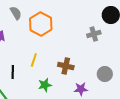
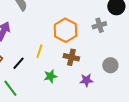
orange hexagon: (41, 24) -> (65, 30), moved
black line: (13, 72) -> (18, 63), turned 40

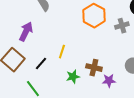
orange hexagon: (65, 30) -> (94, 16), moved
brown cross: (71, 57) -> (94, 68), moved

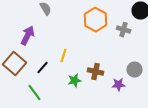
gray cross: (122, 26) -> (124, 30), turned 32
purple star: (109, 81) -> (119, 85), moved

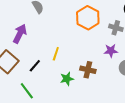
purple star: (119, 85) -> (111, 51), moved

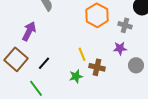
yellow line: (56, 54) -> (82, 54), moved, turned -40

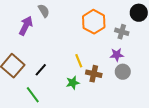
purple arrow: (29, 31) -> (26, 26), moved
gray circle: (136, 65) -> (123, 72), moved

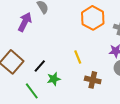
brown cross: (94, 74) -> (93, 80), moved
green star: (73, 83) -> (54, 79), moved

